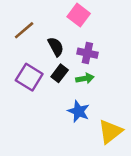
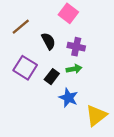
black rectangle: (60, 73) -> (52, 77), moved

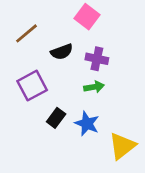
black semicircle: (48, 41) -> (62, 52), turned 98
purple square: (25, 68) -> (32, 86), turned 30
black rectangle: (52, 77) -> (56, 118), moved

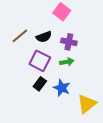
brown line: (26, 33) -> (20, 36), moved
purple square: (32, 86) -> (40, 61), moved, turned -35

